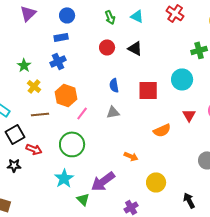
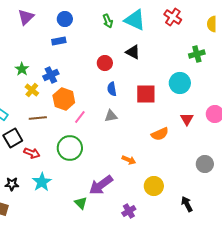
cyan triangle: (137, 16) -> (135, 20), size x1.6
red circle: (107, 47) -> (105, 63), moved
blue cross: (58, 61) -> (51, 75), moved
black star: (14, 165) -> (12, 184), moved
cyan star: (64, 178) -> (42, 182), moved

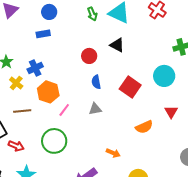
red square: (146, 94) -> (130, 87), turned 35

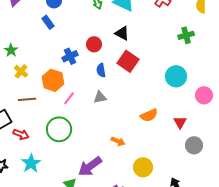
blue rectangle: (43, 34) -> (48, 22), turned 64
blue cross: (35, 68) -> (70, 56), moved
cyan circle: (164, 76) -> (176, 76), moved
red square: (130, 87) -> (128, 61), moved
red triangle: (171, 112) -> (180, 122), moved

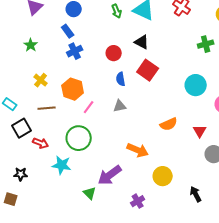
green star: (11, 50) -> (31, 45), moved
blue cross: (70, 56) -> (75, 51), moved
orange arrow: (118, 141) -> (138, 150), size x1.5
cyan star: (31, 163) -> (62, 165), moved, turned -30

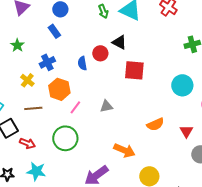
black triangle: (142, 42) -> (119, 42), moved
blue cross: (75, 51) -> (47, 62), moved
red square: (148, 70) -> (134, 70), turned -30
blue semicircle: (121, 79) -> (82, 63), moved
cyan star: (62, 165) -> (36, 171), moved

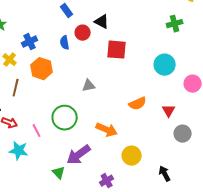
blue rectangle: (54, 31) -> (67, 11), moved
pink line: (75, 107) -> (37, 131), moved, turned -64
brown line: (33, 108) -> (16, 88), turned -72
green circle: (65, 138) -> (65, 118), moved

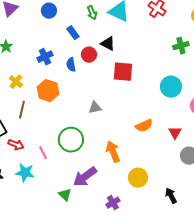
blue cross: (30, 42) -> (45, 57), moved
orange arrow: (107, 130) -> (113, 152), turned -135

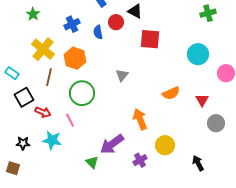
yellow cross: (16, 82) -> (43, 49), size x1.6
gray triangle: (95, 108) -> (122, 75), turned -40
green circle: (71, 140) -> (82, 93), moved
purple cross: (113, 203) -> (140, 160), moved

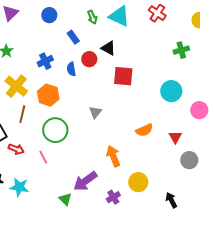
cyan star: (52, 140) -> (19, 187), moved

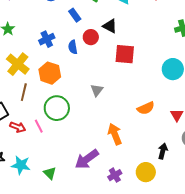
pink line: (43, 157) -> (39, 126), moved
yellow circle: (138, 182) -> (146, 172), moved
green triangle: (65, 199) -> (50, 173), moved
black arrow: (171, 200) -> (163, 151), moved, turned 42

